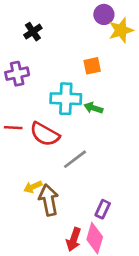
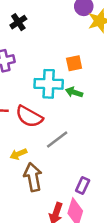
orange square: (92, 66) -> (74, 63), moved
yellow arrow: (33, 187) -> (18, 154), moved

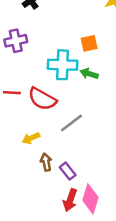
brown arrow: (33, 177) -> (46, 162), size x0.6
purple rectangle: (83, 185) -> (68, 171), moved, turned -63

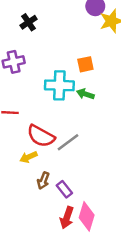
red semicircle: (42, 99) -> (41, 136), moved
brown arrow: (46, 162) -> (43, 181), turned -147

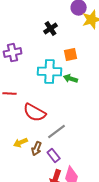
black cross: (29, 22) -> (51, 29), moved
gray line: (68, 142) -> (57, 132), moved
yellow arrow: (29, 157) -> (21, 143), moved

